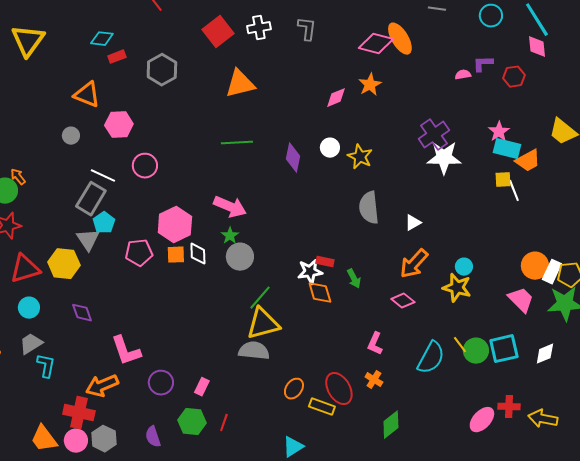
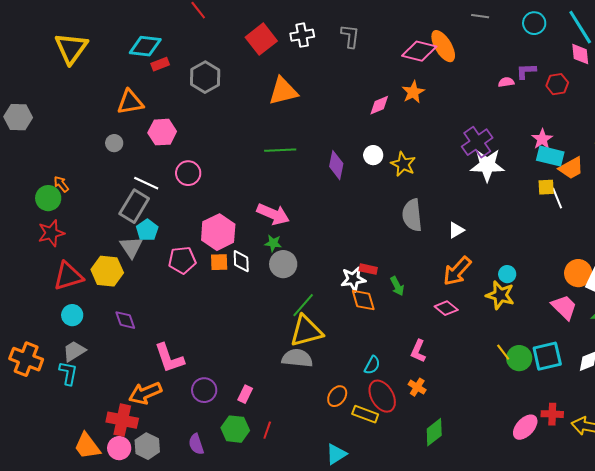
cyan diamond: (102, 39) -> (145, 46), size x1.4
orange triangle: (87, 95) -> (130, 102), turned -32
green star: (230, 236) -> (273, 243), turned -30
cyan semicircle: (431, 358) -> (372, 365), moved, size x0.6
cyan L-shape: (46, 366) -> (68, 373), moved

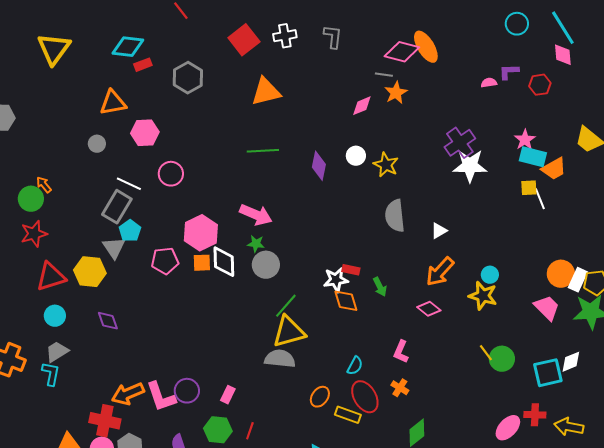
gray line: (480, 16) -> (384, 75), moved
white diamond: (241, 261) -> (224, 262), size x1.4
cyan square: (547, 356) -> (548, 373), moved
pink L-shape: (169, 358) -> (161, 397), moved

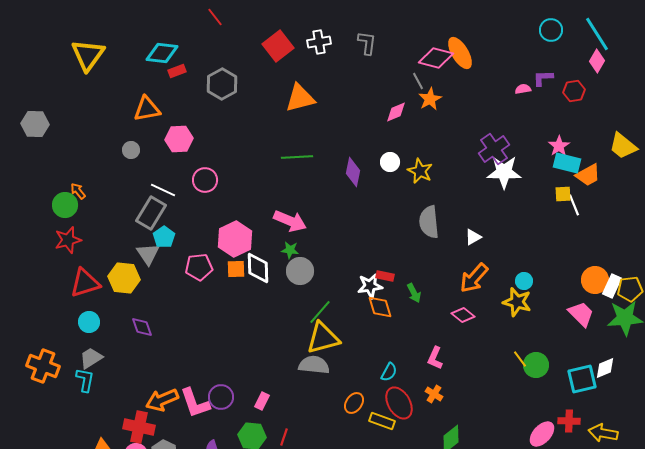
pink diamond: (563, 55) -> (597, 61), turned 35
gray line: (384, 75) -> (418, 81), turned 54

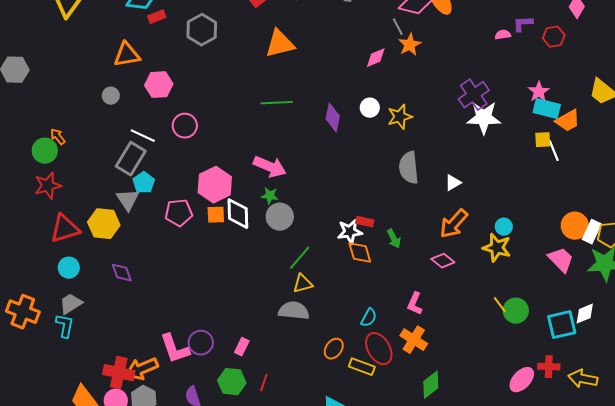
yellow star: (420, 171) -> (400, 117), turned 30
yellow triangle: (323, 338) -> (303, 284), size x0.6
orange cross: (434, 394) -> (414, 340), size x1.5
orange arrow: (162, 400) -> (142, 369), moved

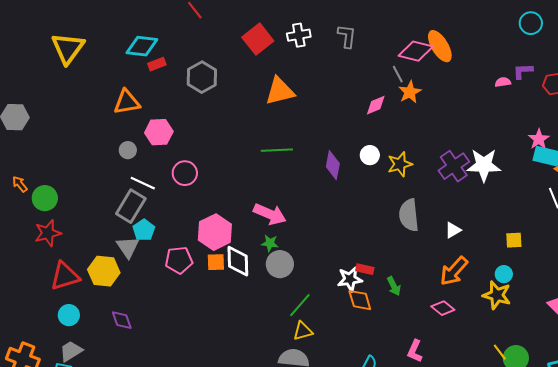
purple cross: (474, 95) -> (454, 166), moved
gray circle: (111, 96) -> (128, 150), moved
orange arrow: (58, 137) -> (20, 184), moved
yellow square: (543, 140) -> (514, 240), moved

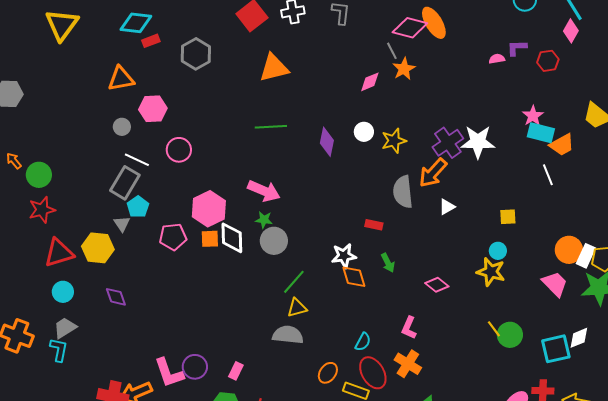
gray triangle: (128, 247) -> (122, 224), size x0.7
red rectangle: (365, 269) -> (374, 225), moved
orange arrow: (454, 271) -> (433, 173), moved

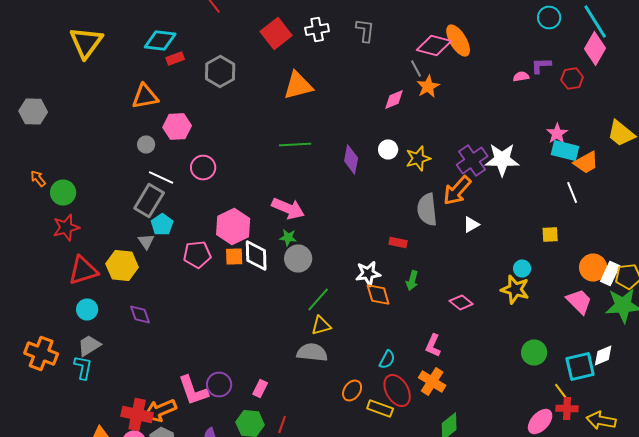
pink diamond: (571, 31) -> (595, 48), size x1.4
yellow square: (508, 217) -> (550, 234), moved
green arrow: (388, 263) -> (412, 280), turned 42
yellow line: (494, 329) -> (561, 392), moved

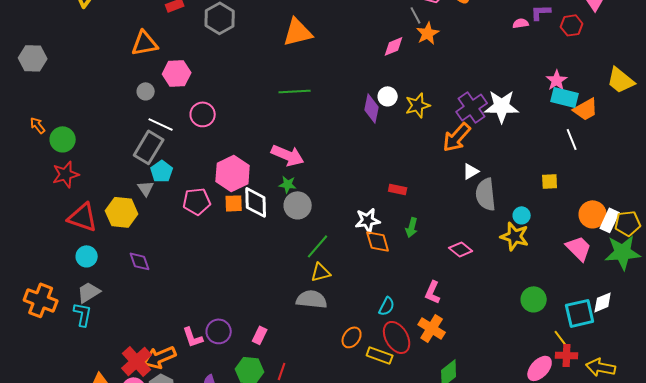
purple diamond: (351, 160) -> (372, 108), moved
gray semicircle: (427, 210) -> (486, 194), moved
red triangle: (83, 270) -> (83, 217), turned 36
pink L-shape: (193, 390) -> (193, 337), size x0.7
red cross: (137, 414) -> (137, 361), turned 36

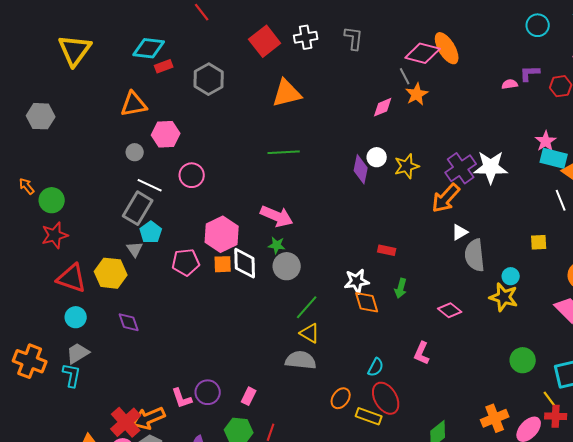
gray hexagon: (33, 58) -> (41, 116), moved
yellow triangle: (321, 272) -> (310, 333), turned 45
orange cross: (432, 328) -> (495, 418), moved, turned 36

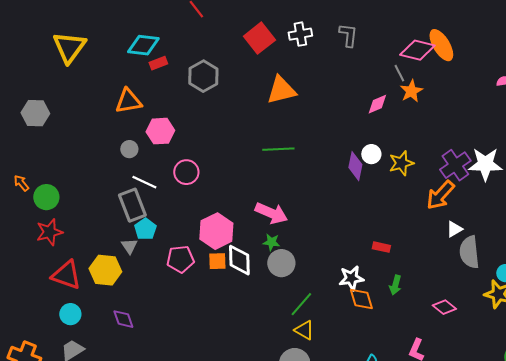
gray rectangle: (138, 208) -> (132, 205), turned -52

